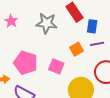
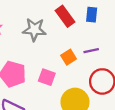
blue rectangle: (92, 26) -> (92, 15), moved

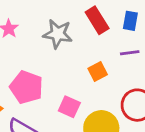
purple line: (91, 51) -> (130, 53), moved
pink square: (47, 77) -> (69, 107), moved

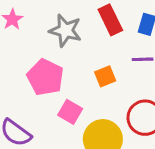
pink pentagon: (26, 87) -> (45, 77), moved

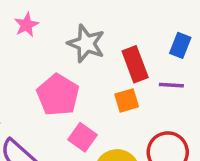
red rectangle: (110, 20) -> (135, 64), moved

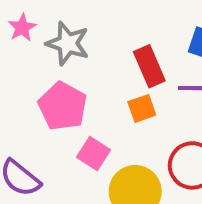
gray star: (86, 44) -> (68, 43), moved

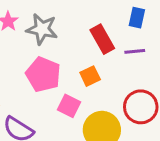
orange square: (142, 108) -> (90, 76), moved

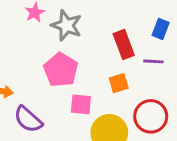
orange square: (90, 76) -> (119, 83), moved
pink square: (69, 106) -> (81, 104), turned -30

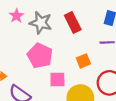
red rectangle: (124, 44) -> (73, 22), moved

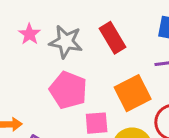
orange square: (83, 61) -> (133, 93), size x1.6

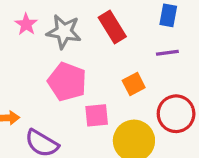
orange square: (133, 93) -> (134, 84), size x0.6

